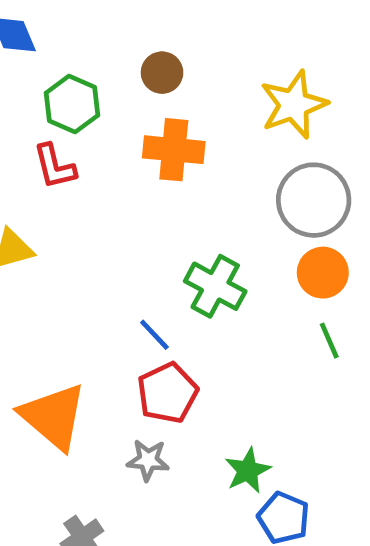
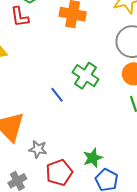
red pentagon: (167, 393) -> (59, 173), moved
gray star: (148, 460) -> (38, 149), moved

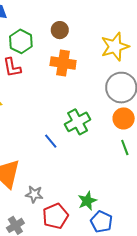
green cross: (86, 76) -> (78, 122), turned 30

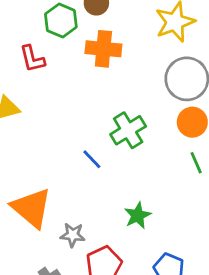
green hexagon: (21, 41) -> (61, 20), moved
green star: (87, 201) -> (138, 215), moved

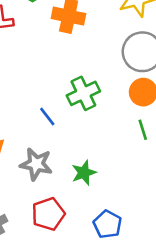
gray star: (73, 235) -> (36, 164), moved, size x1.4

